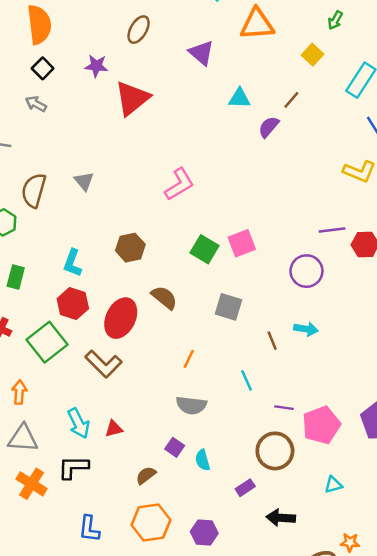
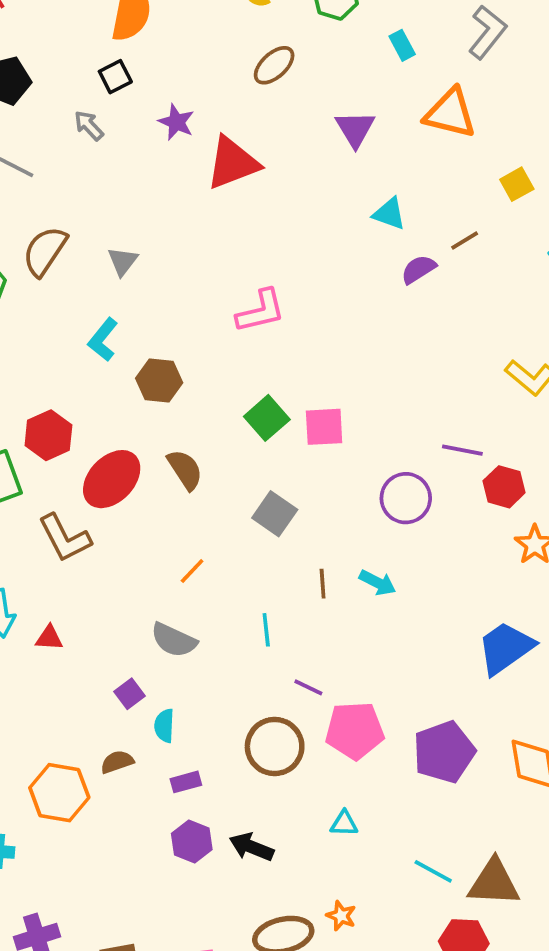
purple star: (96, 66) -> (176, 122), moved
cyan L-shape: (72, 263) -> (103, 340), moved
brown semicircle: (146, 475) -> (117, 762), moved
purple rectangle: (245, 488) -> (186, 782), moved
purple hexagon: (204, 532) -> (192, 842), moved

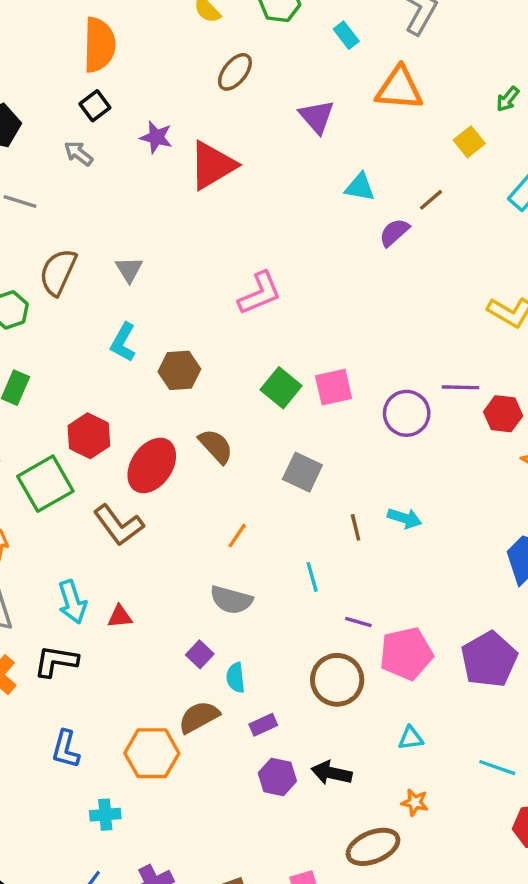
purple circle: (406, 498) -> (407, 413), moved
brown semicircle: (117, 762) -> (199, 717), size x1.4
orange star: (341, 916) -> (415, 802), moved

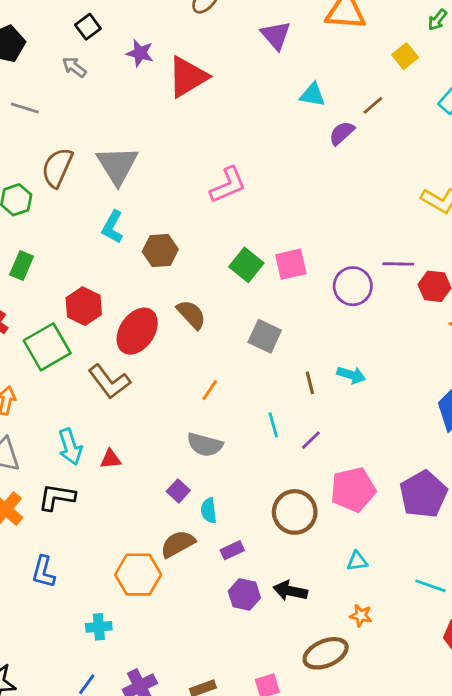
gray triangle: (129, 270) -> (117, 165), size x1.8
purple line: (358, 622) -> (311, 440), moved, turned -60
blue L-shape: (66, 749) -> (44, 572), moved

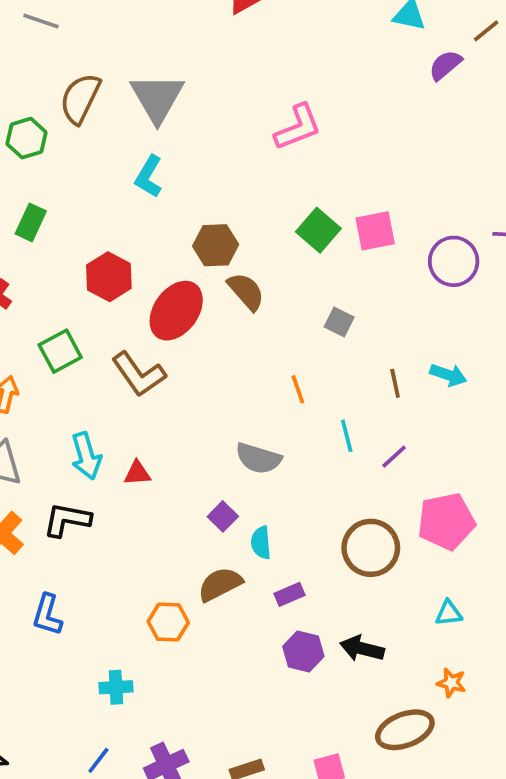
brown hexagon: (160, 251) -> (216, 245), moved
gray square: (265, 336) -> (339, 322), size x0.7
green square: (47, 347) -> (60, 351), moved, size x0.7
orange line: (210, 390) -> (298, 389), moved, turned -55
orange hexagon: (138, 575) -> (168, 622), size x0.7

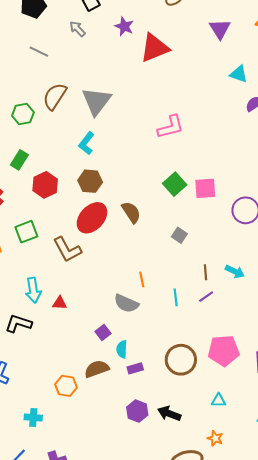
brown hexagon: (216, 245) -> (90, 181), moved
red hexagon: (109, 277) -> (45, 185), moved
orange line: (298, 389) -> (142, 279), moved
purple line: (394, 457) -> (206, 297), moved
purple rectangle: (290, 594) -> (135, 368), moved

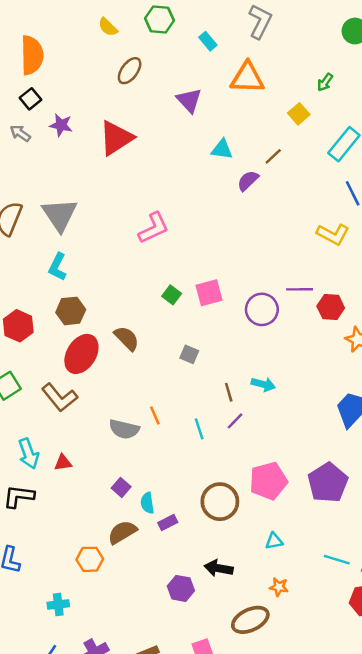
purple star: (124, 26) -> (61, 125), moved
green square: (175, 184) -> (172, 295), size x0.7
gray semicircle: (126, 303) -> (124, 429), moved
purple hexagon: (137, 411) -> (181, 588), moved

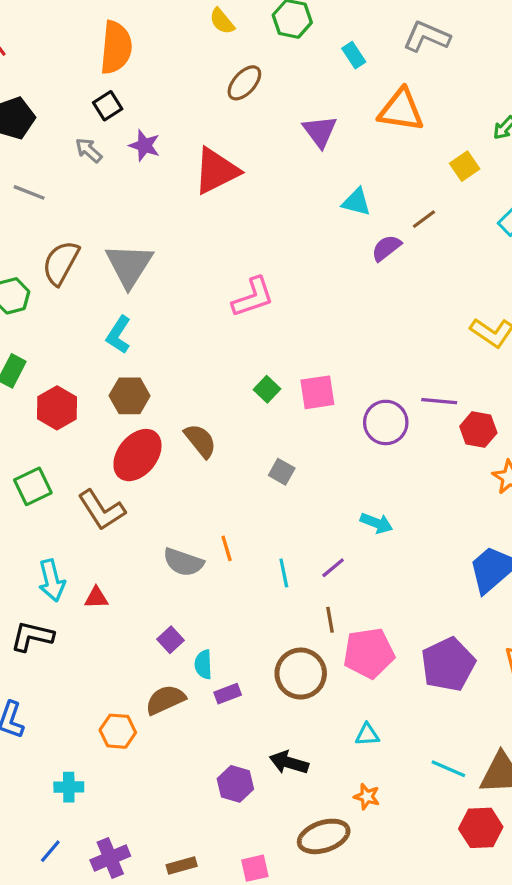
gray L-shape: (260, 21) -> (427, 37), turned -100
brown line: (229, 392) -> (330, 620), moved

